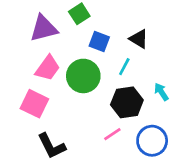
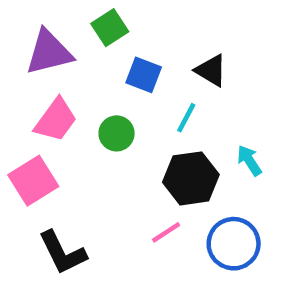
green circle: (83, 76) -> (117, 133), size x0.6
pink square: (34, 104) -> (33, 181), turned 32

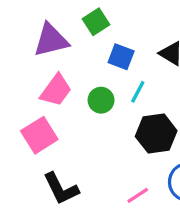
cyan line: (186, 118) -> (138, 92), moved
pink line: (166, 232) -> (138, 195), moved

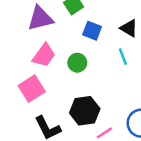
cyan line: (138, 92) -> (123, 57), moved, turned -49
black hexagon: (156, 134) -> (85, 111), moved

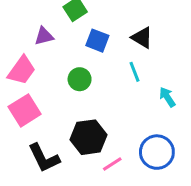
purple triangle: (40, 18) -> (44, 36), moved, size x0.6
pink trapezoid: (44, 55) -> (22, 70), moved

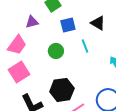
blue square: (97, 41) -> (68, 25), turned -35
cyan line: (135, 72) -> (85, 46), moved

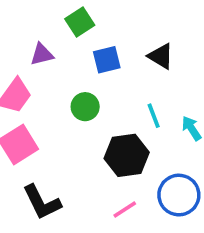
cyan line: (85, 46) -> (154, 116), moved
black hexagon: (62, 90) -> (127, 155), moved

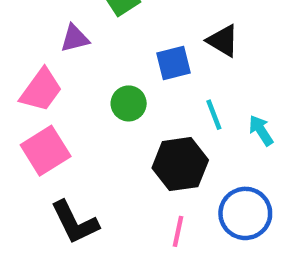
blue square: (107, 60) -> (173, 63), moved
pink line: (125, 209) -> (178, 231), turned -45

